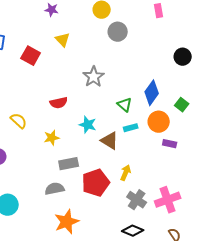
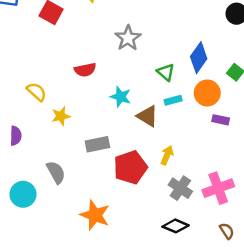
yellow star: (52, 138) -> (61, 116), moved
gray semicircle: (55, 189) -> (56, 172), moved, turned 72
orange star: (67, 222) -> (95, 215), turned -30

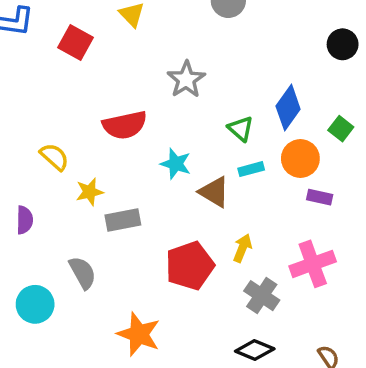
red semicircle: (85, 70) -> (125, 125), size x1.4
gray rectangle: (97, 144) -> (123, 220), moved
pink cross: (218, 188) -> (313, 264), moved

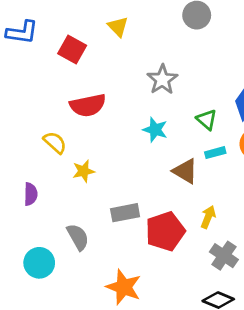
red semicircle: (125, 125) -> (88, 105), moved
cyan star: (176, 164) -> (155, 130), moved
gray rectangle: (123, 220) -> (125, 213), moved

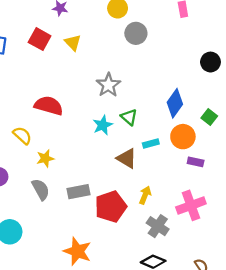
red square: (72, 49) -> (40, 39), moved
red semicircle: (88, 105) -> (49, 106), turned -152
green triangle: (207, 120) -> (129, 117), moved
cyan star: (155, 130) -> (103, 125), turned 30
gray semicircle: (78, 237) -> (41, 189), moved

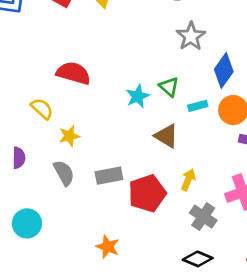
gray star: (108, 85) -> (191, 36), moved
cyan rectangle: (151, 143) -> (198, 106), moved
orange star: (77, 251) -> (108, 247), size x0.7

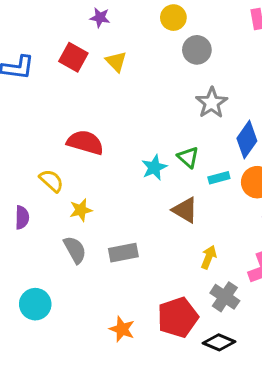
purple semicircle: (19, 158) -> (22, 217), moved
red pentagon: (147, 193) -> (178, 317), moved

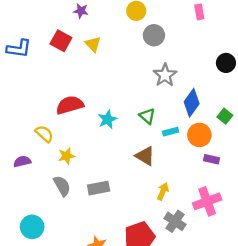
red semicircle: (85, 142) -> (70, 105), turned -32
cyan star: (154, 167) -> (107, 119), moved
purple semicircle: (22, 217) -> (22, 162), turned -105

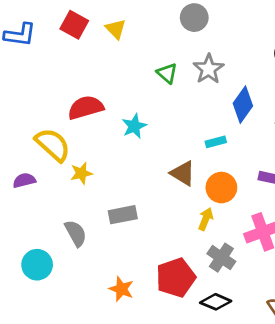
green triangle: (147, 116) -> (167, 73), moved
yellow semicircle: (44, 134) -> (53, 145), size x1.5
orange circle: (199, 135) -> (221, 188), moved
gray semicircle: (62, 186) -> (76, 233), moved

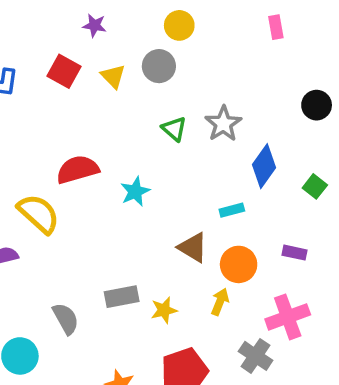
gray circle: (194, 18) -> (159, 66), moved
yellow star: (81, 173) -> (164, 310), moved
gray cross: (221, 258) -> (256, 356), moved

